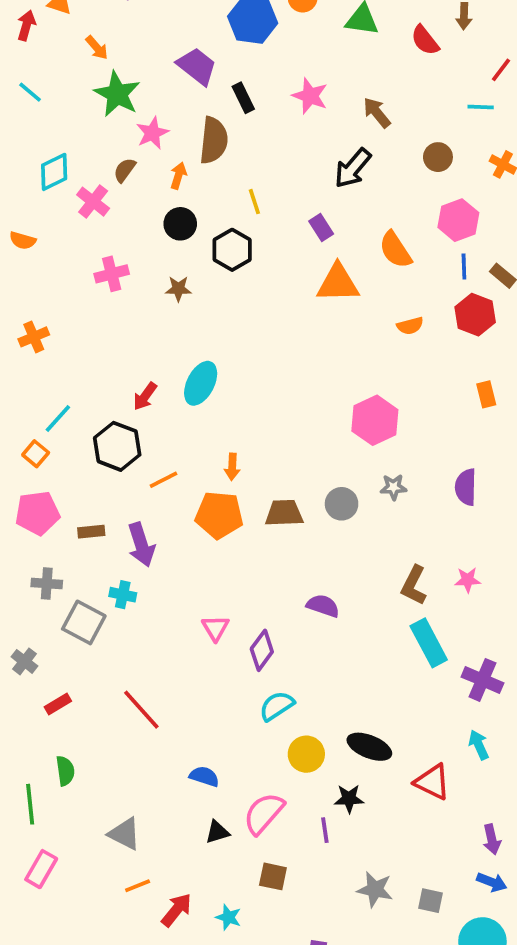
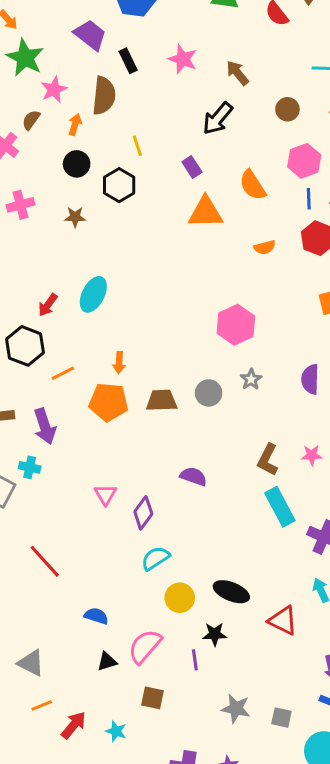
gray star: (393, 487) -> (251, 379), turned -30

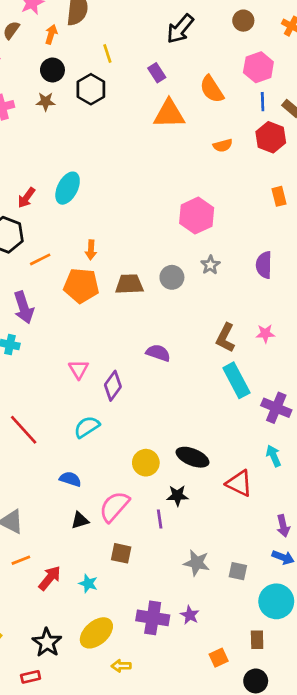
brown star: (75, 217) -> (46, 102), moved
cyan semicircle: (155, 558) -> (87, 427), moved

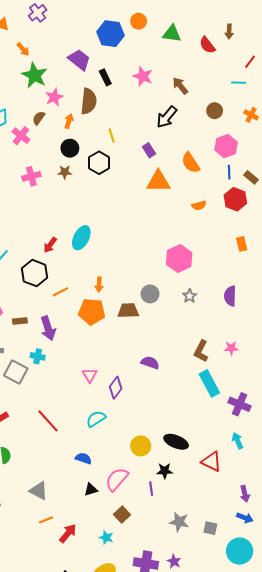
gray circle: (172, 277) -> (150, 294), moved
brown square: (121, 553) -> (122, 515), turned 35
cyan star: (88, 583) -> (106, 538), moved

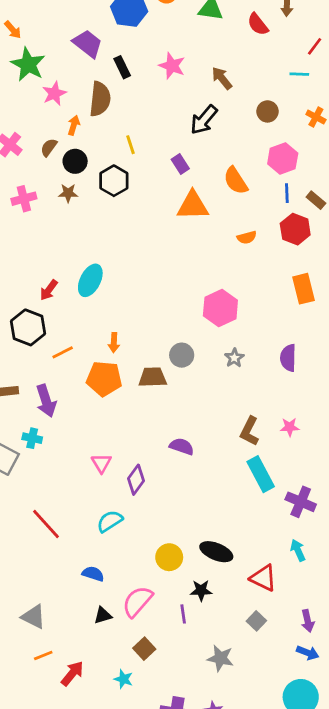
brown semicircle: (39, 118) -> (49, 147), moved
orange rectangle: (242, 244) -> (303, 289), size x1.5
gray square: (210, 528) -> (256, 621), moved, turned 32

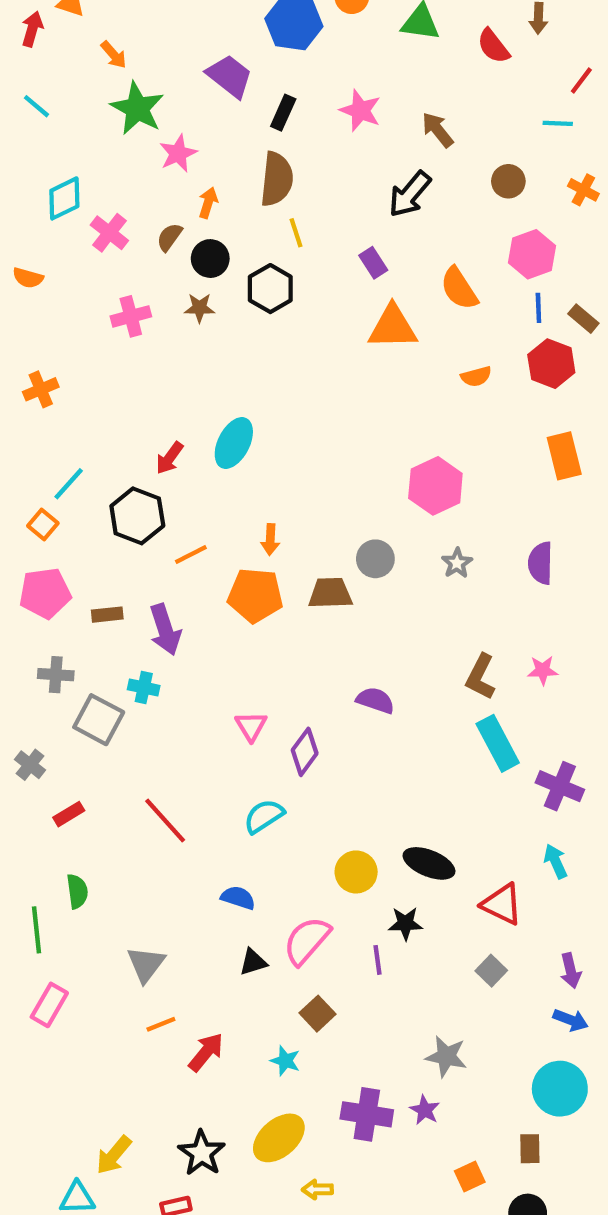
black rectangle: (122, 67) -> (283, 113), turned 50
brown semicircle: (100, 99) -> (277, 179), moved
gray triangle: (34, 617) -> (146, 964), turned 40
gray star: (220, 658) -> (446, 1056), moved

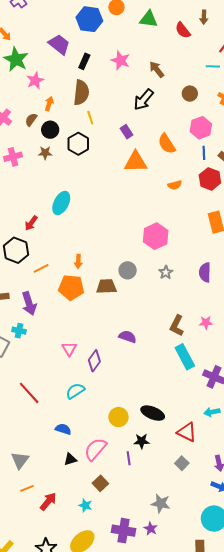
cyan ellipse: (234, 443) -> (61, 203), moved
cyan arrow: (556, 861) -> (212, 412), turned -77

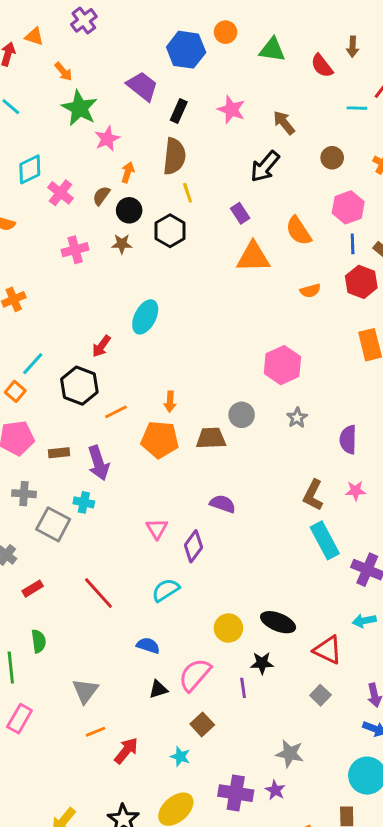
cyan line: (213, 66) -> (357, 108), moved
purple semicircle: (205, 272) -> (348, 440), moved
purple semicircle: (128, 337) -> (223, 504), moved

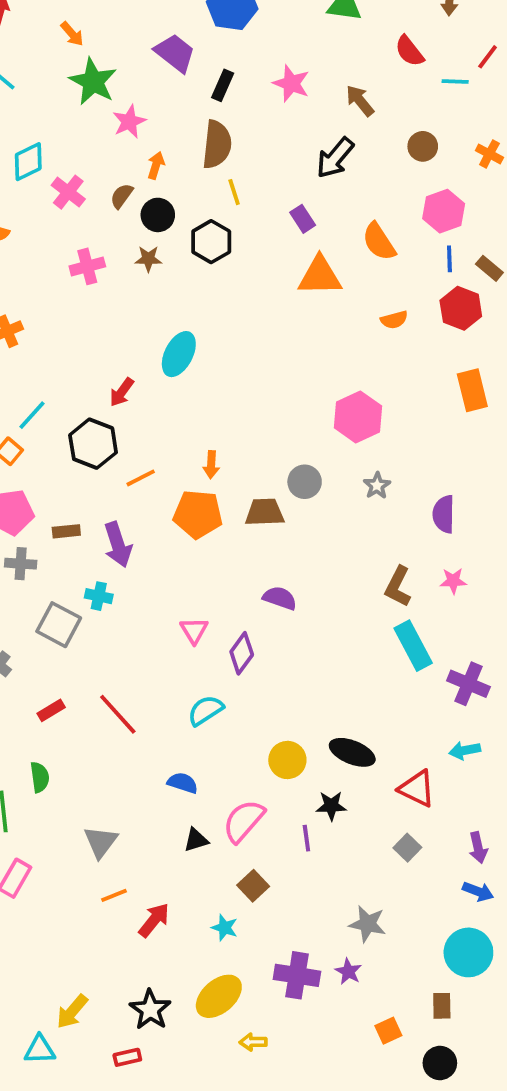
red semicircle: (322, 66) -> (409, 51), moved
gray cross: (24, 494) -> (21, 564), moved
red rectangle: (33, 589) -> (51, 710), moved

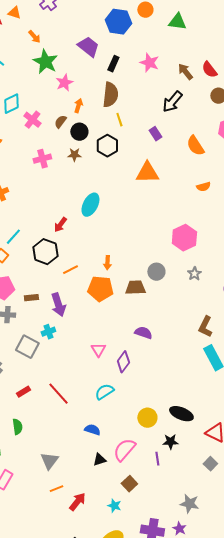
red semicircle: (409, 51) -> (209, 70), moved
orange triangle: (320, 276) -> (147, 173), moved
cyan cross: (99, 596) -> (48, 332), turned -32

